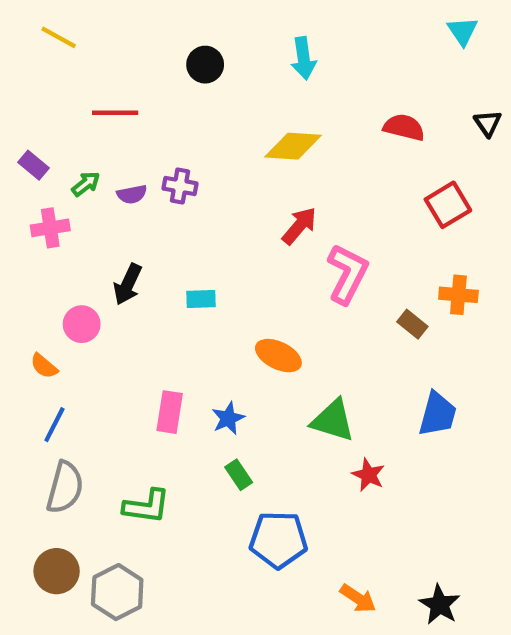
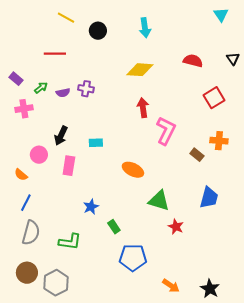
yellow line: (59, 37) -> (66, 18), moved
red arrow: (299, 226) -> (143, 108), turned -48
pink rectangle: (170, 412) -> (69, 166), moved
blue star: (228, 418) -> (91, 207), moved

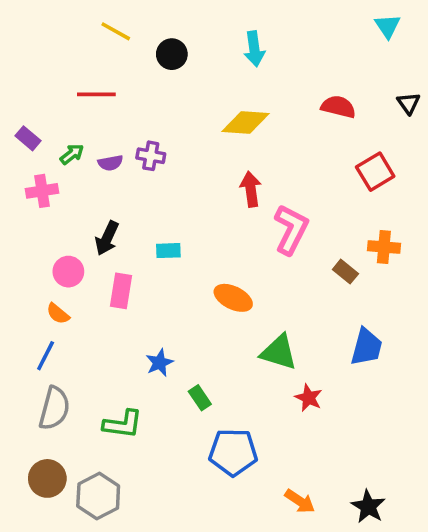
orange semicircle: (21, 175) -> (58, 314), moved

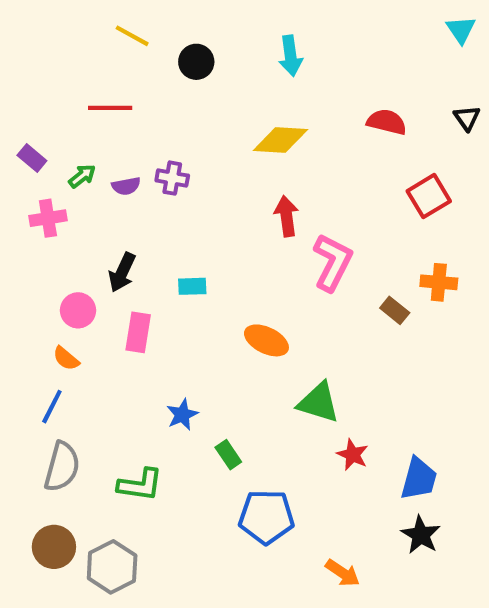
cyan triangle: (387, 26) -> (461, 30), moved
blue trapezoid: (366, 347) -> (419, 479), moved
black star: (368, 507) -> (421, 535), moved

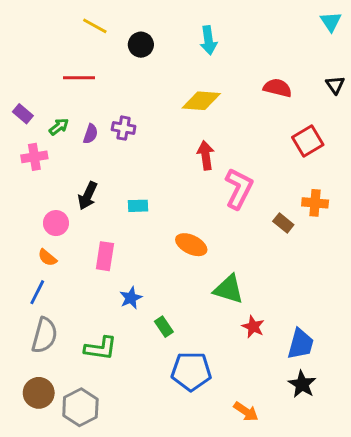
purple semicircle: (126, 186) -> (91, 134), turned -60
pink rectangle: (138, 332) -> (105, 256), moved

